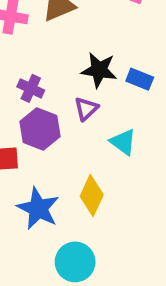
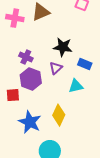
blue rectangle: (140, 79) -> (85, 64), moved
cyan triangle: (123, 142) -> (76, 86), turned -49

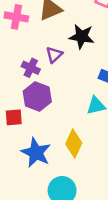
black star: (63, 47) -> (82, 36), moved
purple triangle: (56, 68) -> (54, 55), moved

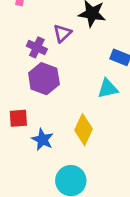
red square: (14, 117) -> (18, 118), moved
blue star: (36, 153) -> (42, 140), size x0.7

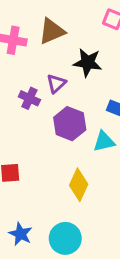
purple hexagon: (44, 79) -> (70, 124), moved
blue star: (42, 140) -> (21, 234), moved

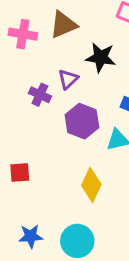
blue star: (21, 234) -> (31, 236), turned -30

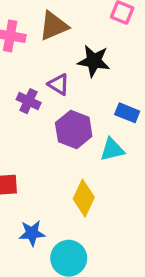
purple triangle: (68, 79) -> (59, 84), turned -45
blue star: (31, 236) -> (32, 233), moved

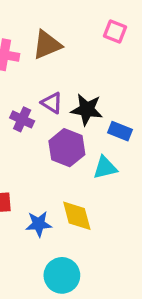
black star: (94, 61) -> (87, 109), moved
yellow diamond: (84, 198) -> (77, 216), turned -40
blue star: (32, 233) -> (39, 224), moved

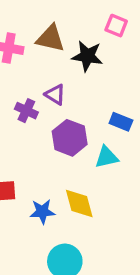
brown triangle: (47, 45) -> (50, 38), turned 36
black star: (87, 109) -> (87, 56), moved

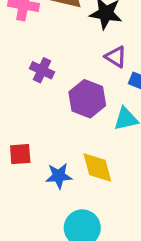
purple triangle: (55, 95) -> (116, 57), moved

